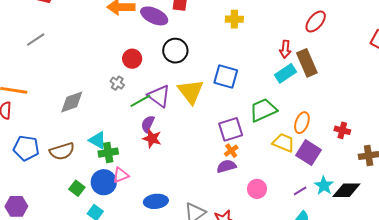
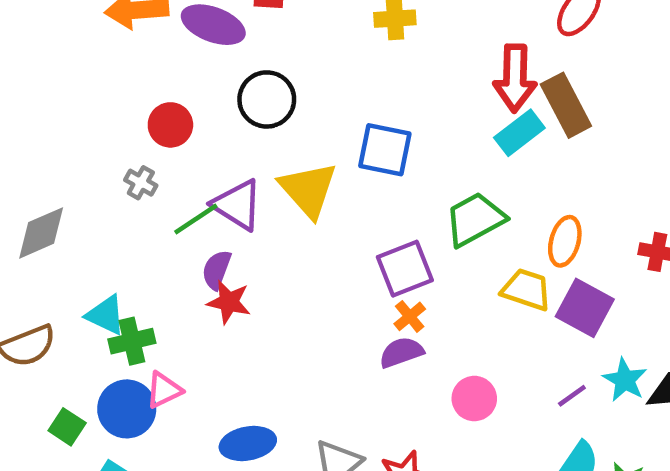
red arrow: (285, 49) -> (515, 78), size x1.6

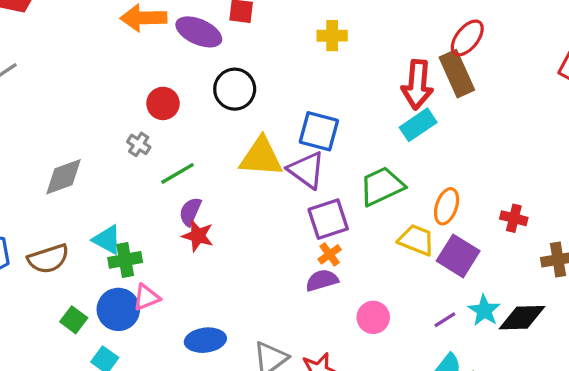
brown rectangle: (566, 105) -> (457, 74), moved
yellow triangle: (308, 190) -> (261, 157), turned -48
purple triangle: (237, 205) -> (307, 170), moved

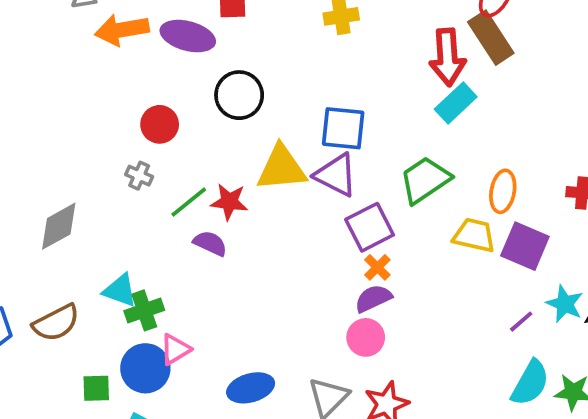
purple semicircle: (190, 212) -> (210, 243), turned 100
red star: (198, 236) -> (229, 202), moved
pink circle: (373, 317) -> (366, 337), moved
green square: (74, 320) -> (96, 388), turned -30

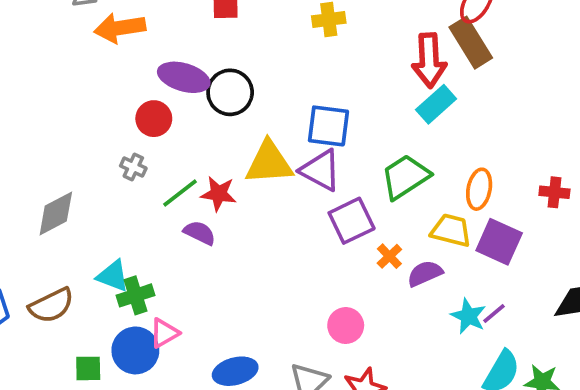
purple ellipse: (188, 36) -> (184, 77), moved
orange cross: (377, 267) -> (389, 256), moved
purple semicircle: (373, 298) -> (425, 273), moved
cyan star: (565, 304) -> (468, 316), moved

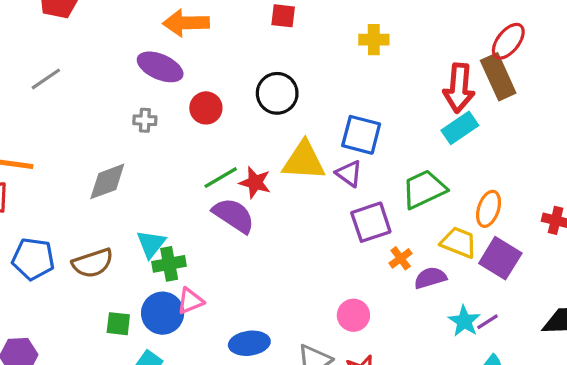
purple ellipse: (184, 77) -> (160, 67), moved
gray cross: (133, 167) -> (145, 120), moved, turned -30
purple triangle: (321, 170) -> (349, 174), size x0.7
purple semicircle: (200, 233) -> (234, 215), size x1.5
cyan triangle: (113, 276) -> (151, 244), turned 40

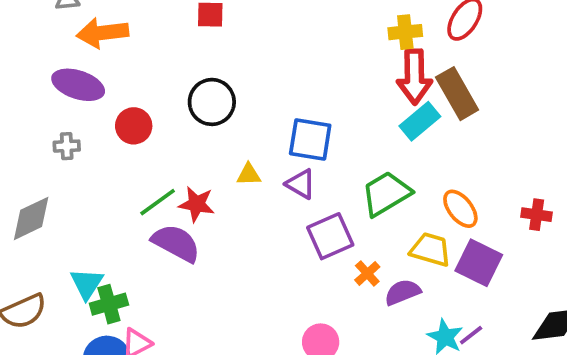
yellow cross: (374, 40) -> (405, 32), moved
brown rectangle: (498, 77) -> (457, 94), moved
yellow triangle: (304, 161) -> (249, 175), size x0.5
orange ellipse: (489, 209) -> (460, 209), turned -52

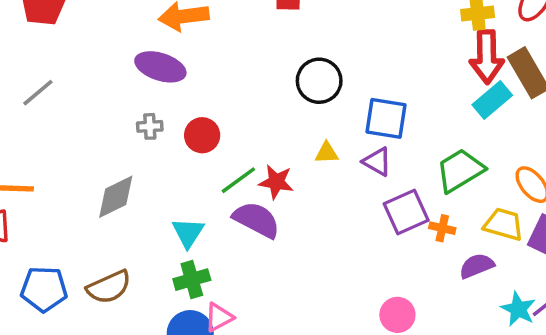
black circle: (212, 102) -> (319, 81), moved
red circle: (134, 126) -> (202, 135), moved
orange cross: (367, 273) -> (442, 228), moved, turned -35
cyan triangle: (87, 284) -> (188, 233), moved

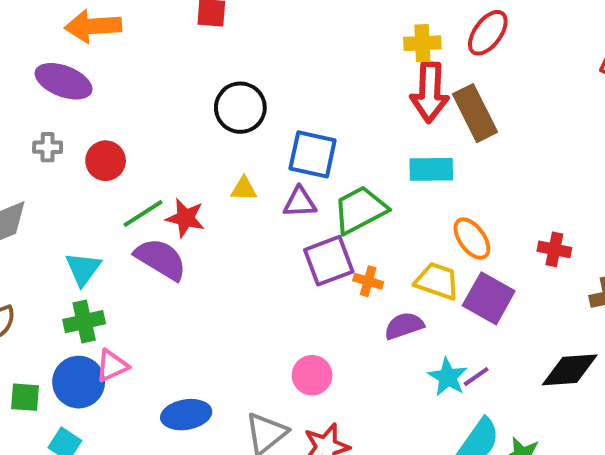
cyan rectangle: (492, 100) -> (431, 169), moved, turned 36
purple triangle: (377, 162) -> (300, 202), turned -36
green trapezoid: (460, 170) -> (360, 210), moved

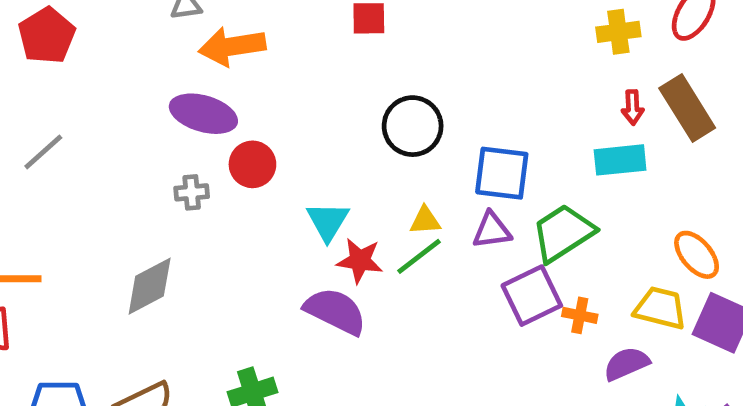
red arrow: (430, 92) -> (633, 107), moved, size x0.5
red circle: (106, 161) -> (252, 164), moved
cyan rectangle: (431, 169) -> (620, 160), moved
green line: (143, 214) -> (419, 256), moved
cyan triangle: (83, 269) -> (328, 221), moved

